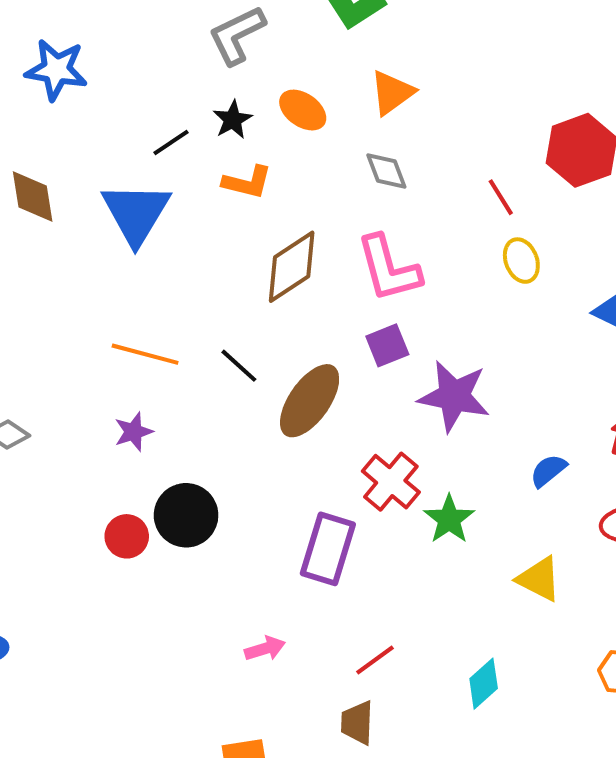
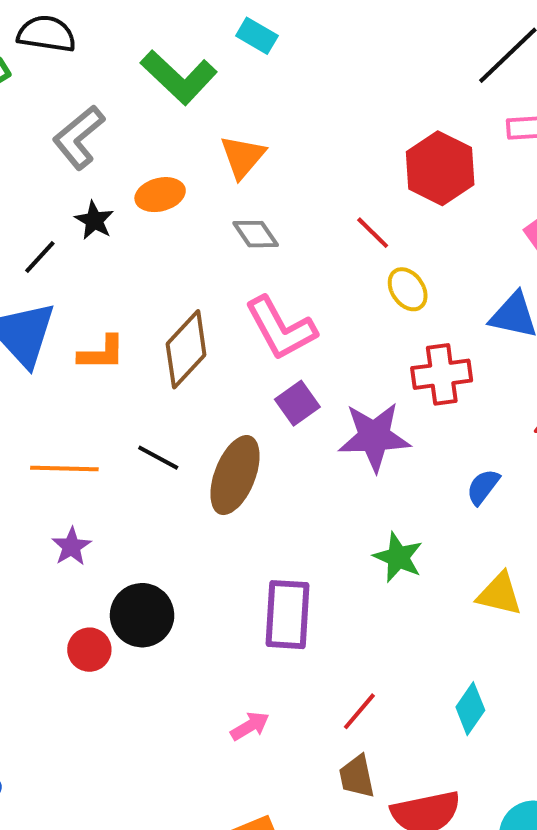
orange ellipse: (303, 110) -> (160, 195), turned -36
orange L-shape: (247, 182) -> (102, 353), moved
red cross: (391, 482) -> (442, 374), moved, turned -34

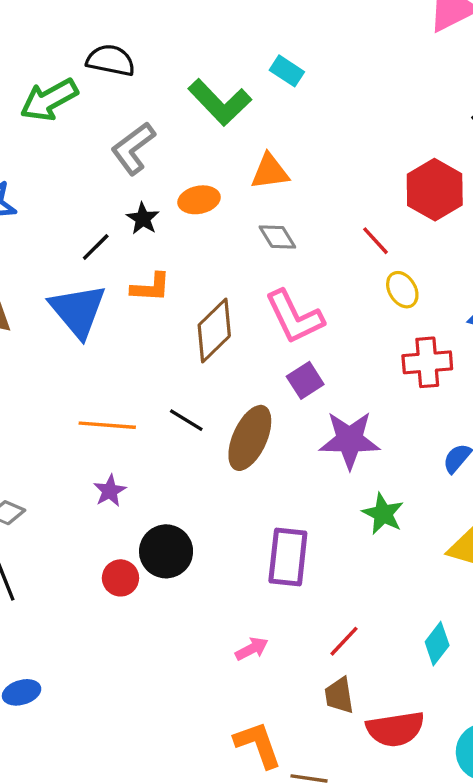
orange triangle: (243, 157) -> (270, 172), turned 39
orange L-shape: (102, 353) -> (151, 287), moved
purple star: (374, 437) -> (350, 440), moved

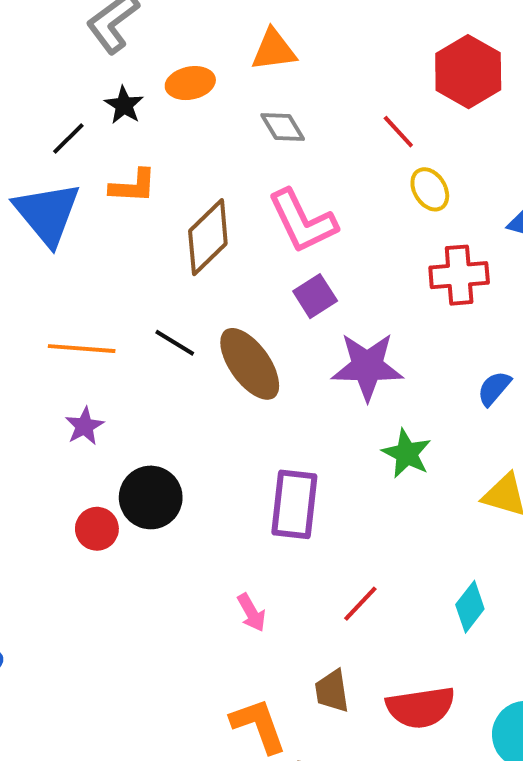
brown ellipse: (250, 438) -> (250, 364), turned -60
pink arrow: (252, 649) -> (251, 613), turned 88
brown trapezoid: (339, 695) -> (332, 691), moved

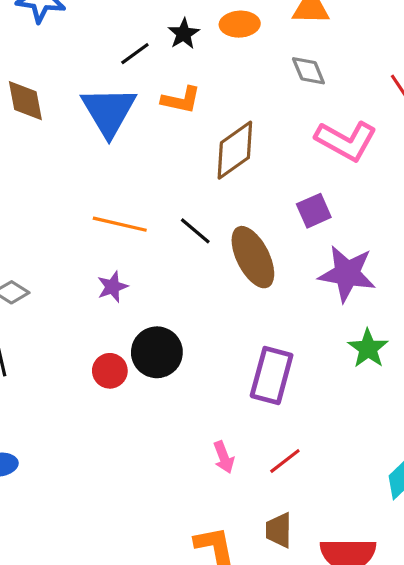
pink L-shape: (302, 221) -> (346, 141), moved, turned -44
red line: (360, 604) -> (285, 461), moved

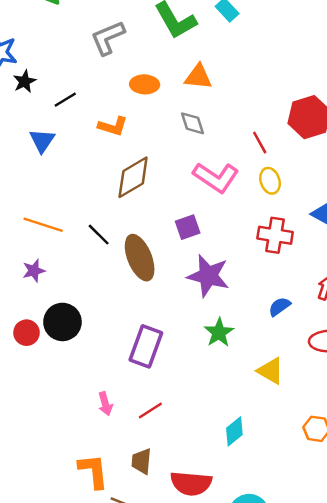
black star: (184, 34) -> (25, 81), moved
orange L-shape: (181, 100) -> (113, 126), moved
blue triangle: (109, 111) -> (42, 141), size x0.6

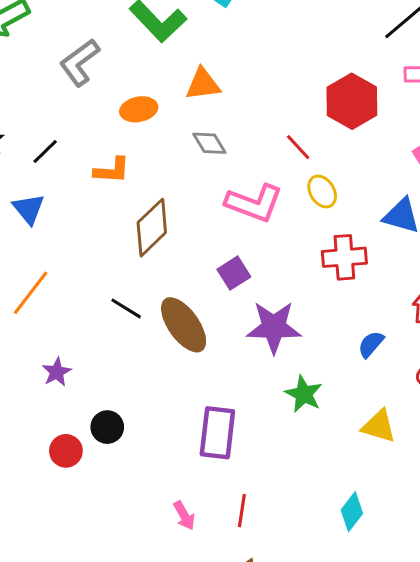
orange line: (43, 225) -> (31, 293), moved, turned -57
black circle: (62, 322) -> (107, 427), size x0.7
red line: (150, 411) -> (242, 511), turned -35

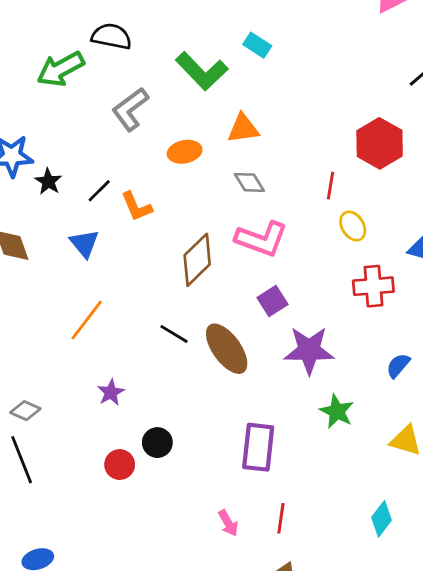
red line: (298, 147) -> (331, 186), turned 52
orange L-shape: (112, 170) -> (136, 207), moved, turned 64
pink L-shape: (254, 203) -> (261, 239), moved

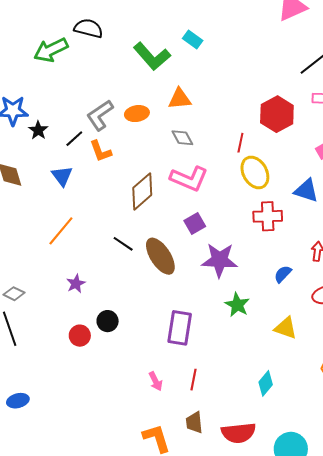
gray L-shape: (130, 109) -> (100, 115), moved
yellow ellipse: (353, 226) -> (255, 172), size x1.5

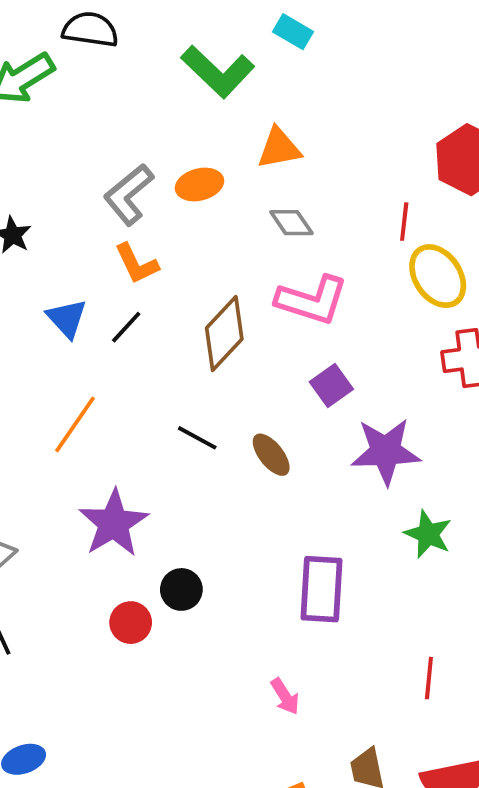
black line: (74, 139) -> (126, 327), moved
brown ellipse: (160, 256) -> (271, 455), size x0.6
purple star: (76, 284) -> (113, 523), size x1.8
red line: (194, 380) -> (429, 678), moved

